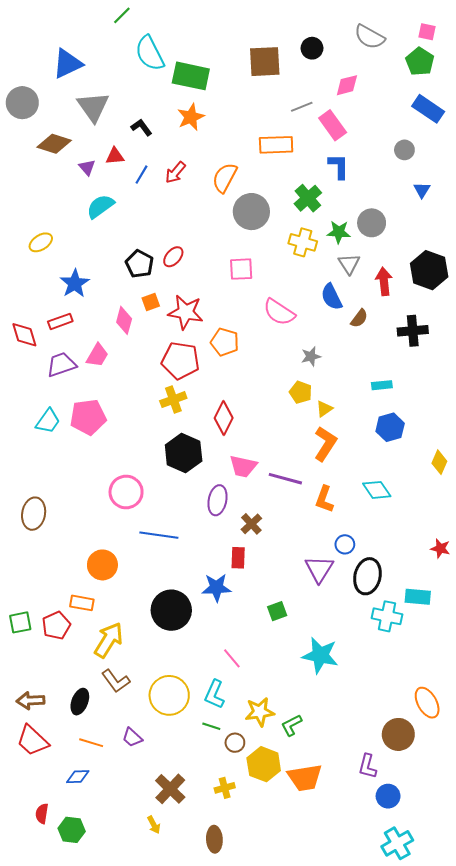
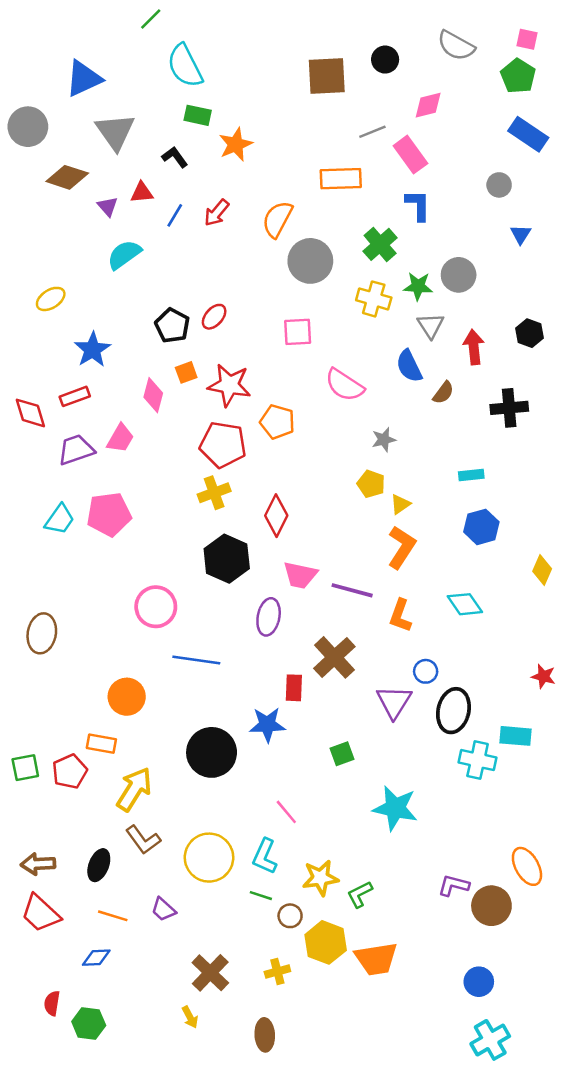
green rectangle: (191, 76) -> (198, 115), moved, size x0.6
black hexagon: (429, 270) -> (529, 333), size x0.6
brown cross: (251, 524) -> (334, 657), moved, size x1.6
purple L-shape: (367, 766) -> (453, 885), moved, turned 90

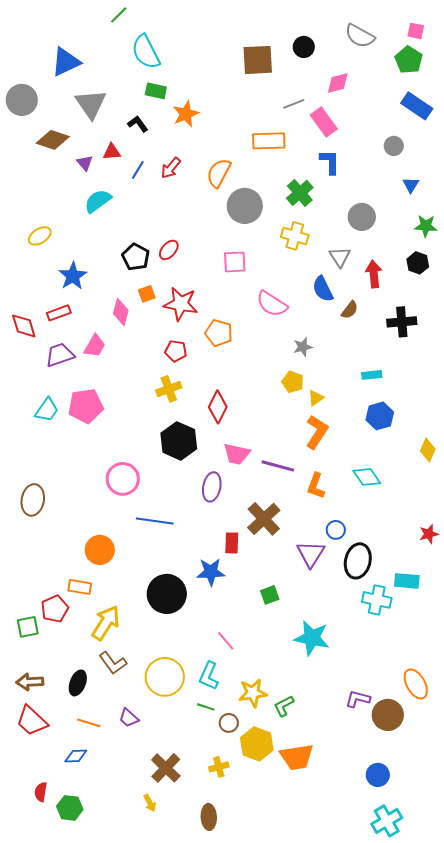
green star: (418, 286) -> (426, 226), moved
red pentagon: (223, 445) -> (176, 351), size x0.6
red star: (543, 676) -> (429, 534), turned -30
green square: (25, 768) -> (28, 627), moved

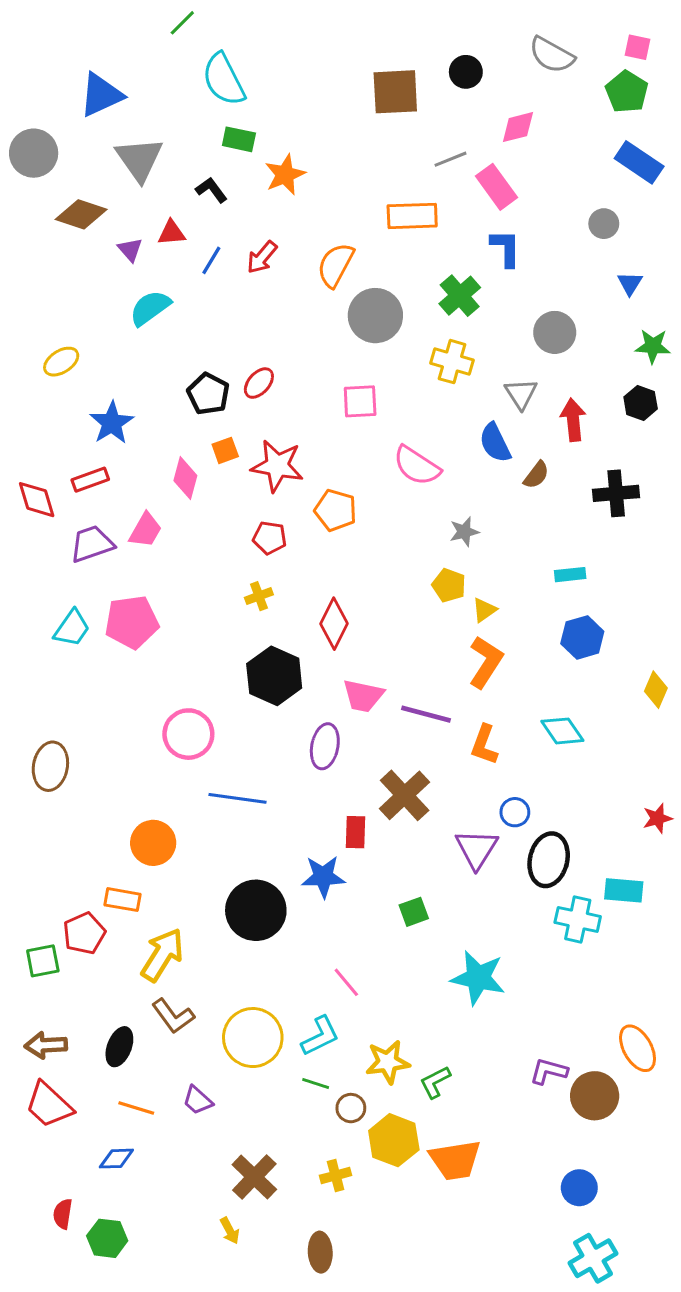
yellow cross: (169, 389) -> (259, 596), size x0.7
cyan L-shape: (209, 676) -> (320, 1036), turned -140

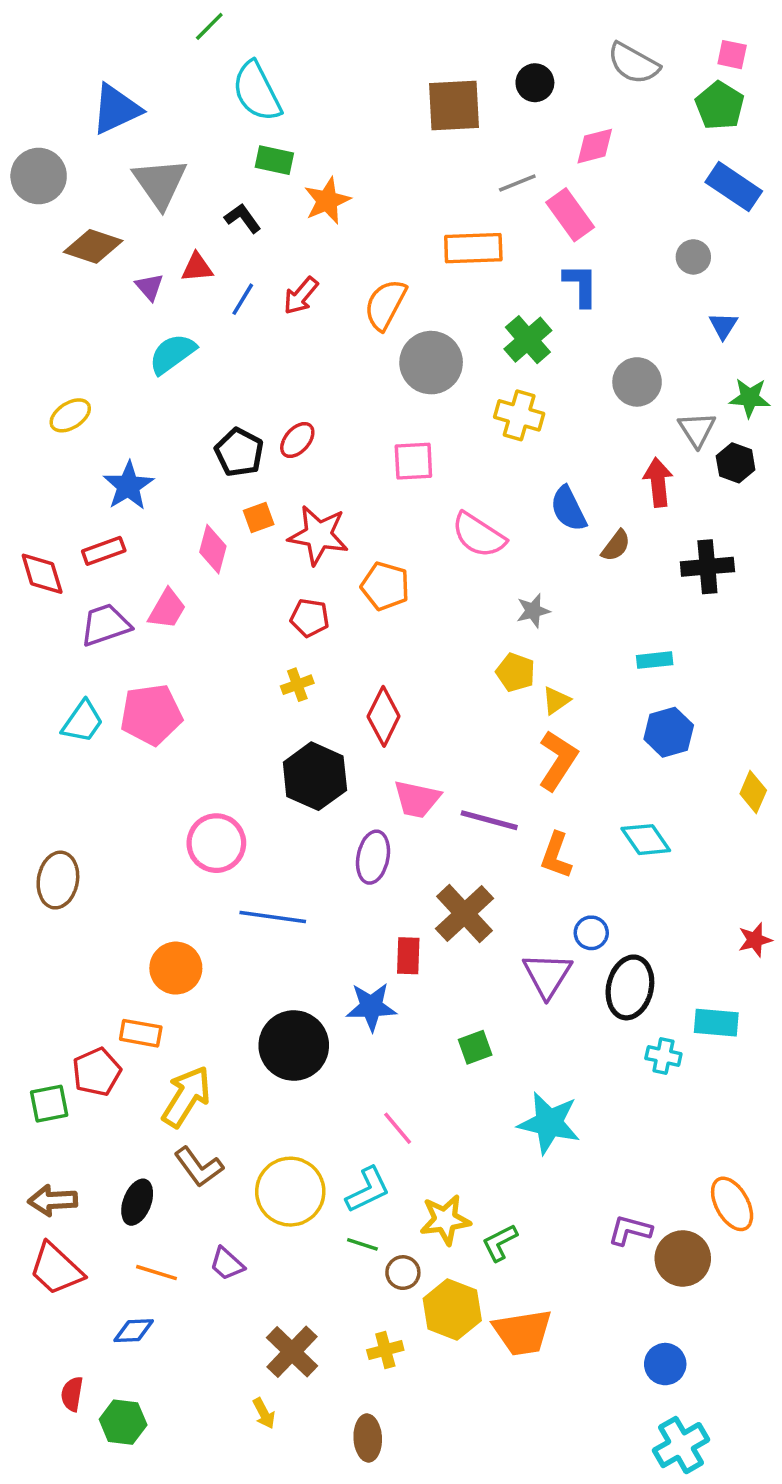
gray triangle: (521, 394) -> (697, 429), moved
cyan cross: (578, 919) -> (663, 1056), size x0.7

